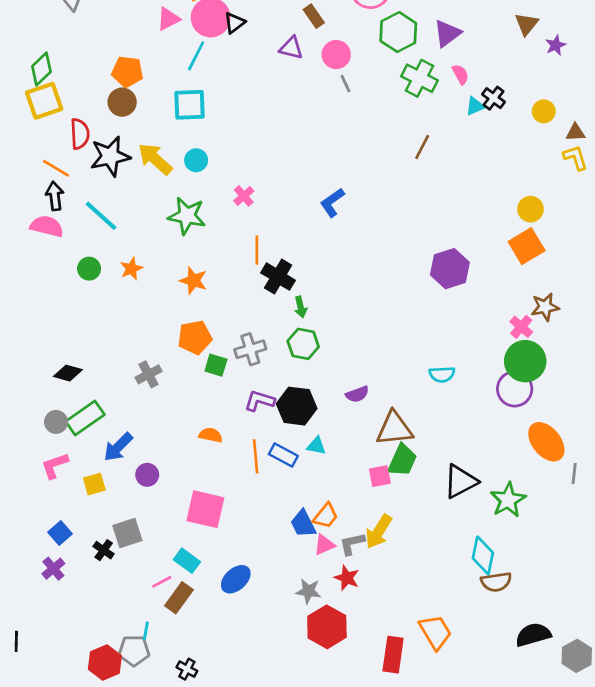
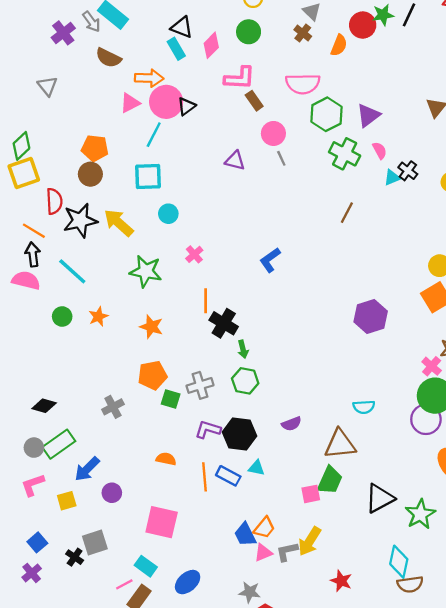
purple triangle: (291, 48) -> (235, 161), moved
cyan circle: (196, 160) -> (168, 214), moved
brown triangle: (394, 429) -> (340, 444), moved
red star: (347, 578) -> (341, 581), moved

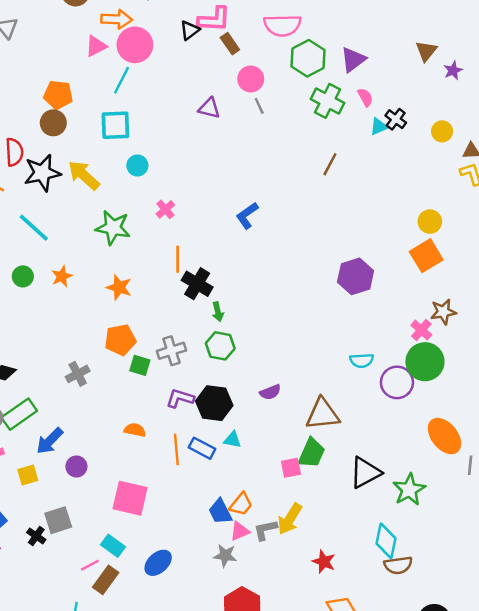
black triangle: (186, 106) -> (190, 30), moved
cyan semicircle: (364, 407) -> (362, 360), moved
purple circle: (426, 419) -> (397, 382), moved
gray star: (250, 592) -> (225, 555), moved

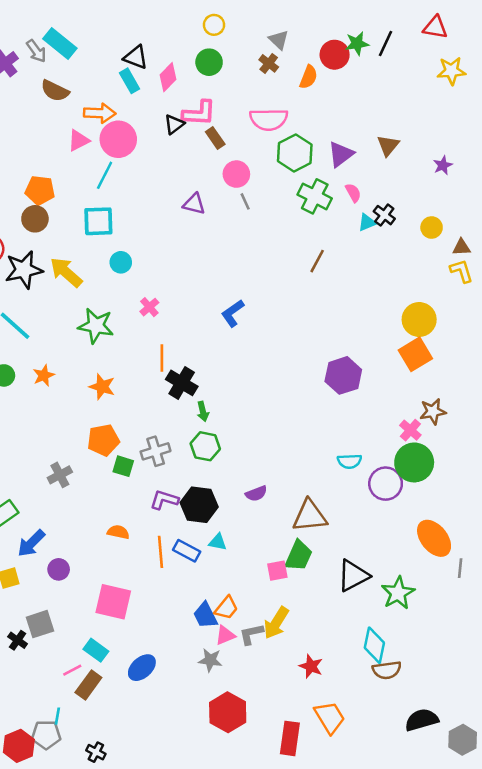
brown triangle: (426, 51) -> (388, 145), moved
yellow circle: (430, 222) -> (419, 320), size x1.4

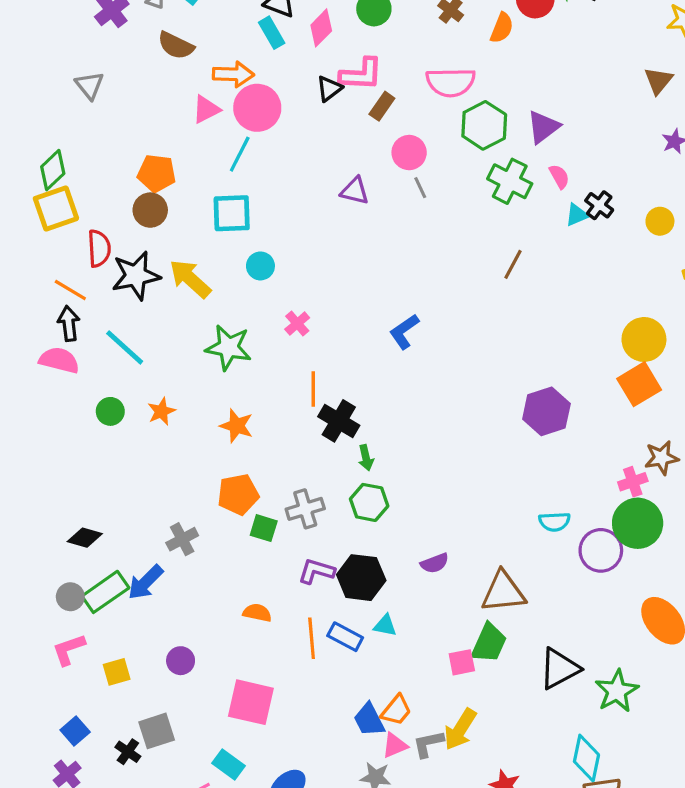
brown rectangle: (215, 138) -> (382, 106), turned 70
brown triangle: (388, 145) -> (658, 81), moved
pink cross: (410, 430) -> (633, 482), turned 30
blue arrow: (31, 543) -> (145, 582), moved

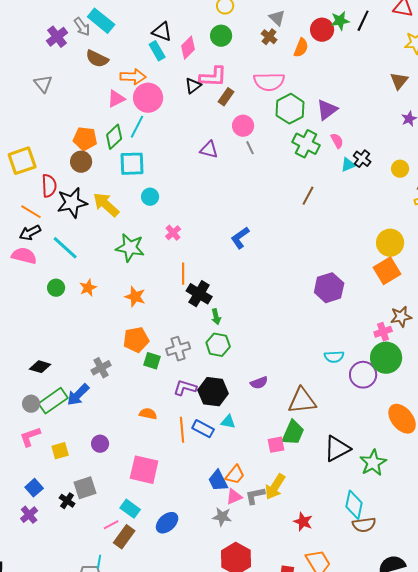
green diamond: (53, 170) -> (114, 137), moved
black arrow: (69, 324) -> (30, 233), turned -110

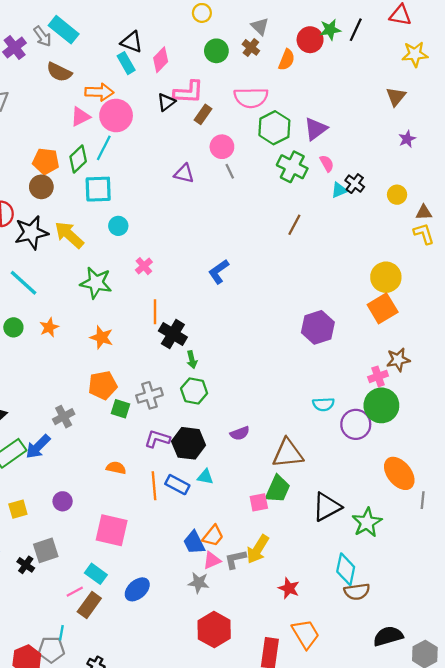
green circle: (221, 36) -> (216, 51), moved

